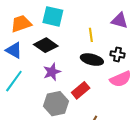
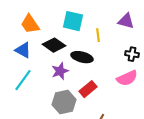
cyan square: (53, 16) -> (73, 21), moved
orange trapezoid: (21, 24) -> (30, 24), turned -105
black cross: (118, 54) -> (132, 54), moved
black ellipse: (92, 60) -> (82, 57), moved

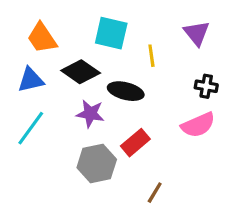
purple triangle: (126, 21) -> (197, 33), turned 36
blue triangle: (23, 50) -> (31, 80), turned -42
purple star: (60, 71) -> (90, 114), turned 30

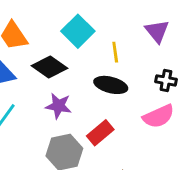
cyan square: (111, 33) -> (78, 31), turned 32
black ellipse: (126, 91) -> (111, 85), moved

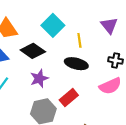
purple star: (58, 106) -> (39, 78), turned -30

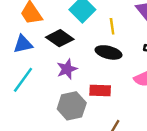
red rectangle: (69, 98) -> (100, 90), turned 42

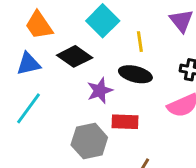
purple star: (67, 69) -> (100, 91), moved

